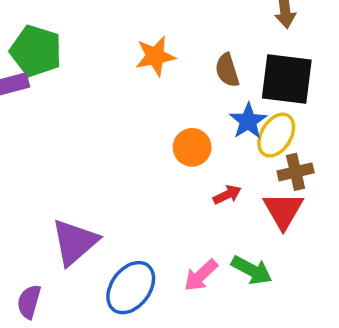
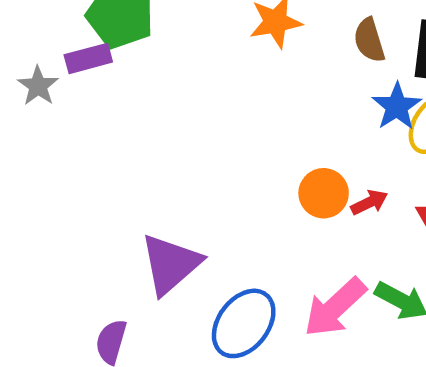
orange circle: (192, 147) -> (324, 193), moved
pink arrow: (201, 275) -> (335, 307), size x1.4

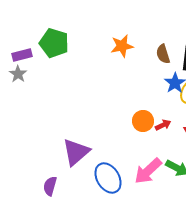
purple rectangle: (88, 58) -> (22, 55), moved
blue ellipse: (244, 323) -> (108, 178), turned -68

